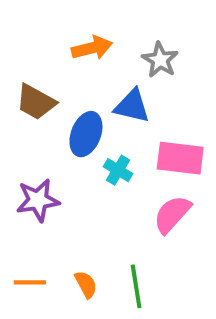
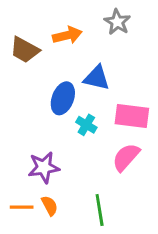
gray star: (160, 60) -> (117, 22), moved
brown trapezoid: (36, 102) -> (25, 50), moved
purple star: (38, 200) -> (44, 167), moved
orange semicircle: (86, 284) -> (50, 206), moved

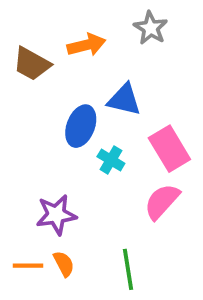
pink rectangle: (132, 116) -> (169, 149), turned 52

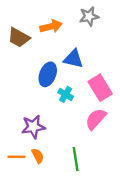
gray star: (151, 28) -> (89, 16), turned 30

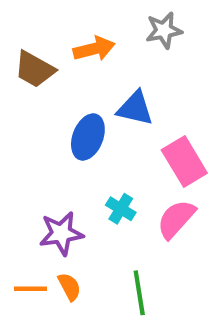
cyan cross: (66, 94) -> (121, 209), moved

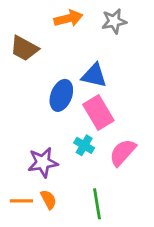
orange arrow: (94, 49) -> (68, 18), moved
pink rectangle: (184, 162) -> (98, 113), moved

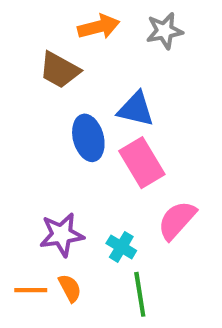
brown trapezoid: (24, 48) -> (60, 70), moved
blue ellipse: (61, 95) -> (88, 138), turned -36
cyan cross: (84, 145) -> (121, 247), moved

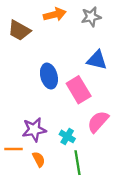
brown trapezoid: (60, 70) -> (19, 30), moved
blue triangle: (136, 109) -> (97, 60), moved
orange line: (31, 290) -> (14, 149), moved

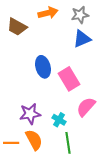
blue triangle: (97, 60) -> (82, 39), moved, turned -36
orange line: (14, 149) -> (11, 143), moved
orange semicircle: (39, 159) -> (34, 140), size x1.5

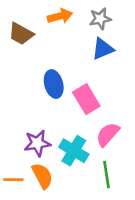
cyan cross: (59, 120) -> (74, 151), size x1.6
green line: (68, 143) -> (106, 175), moved

